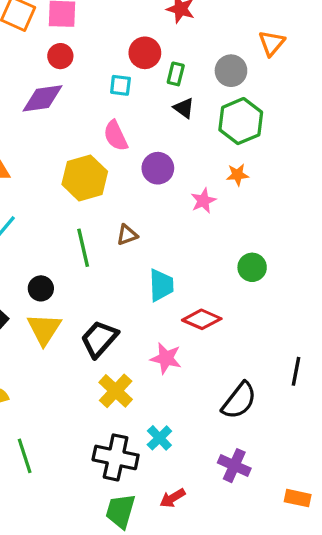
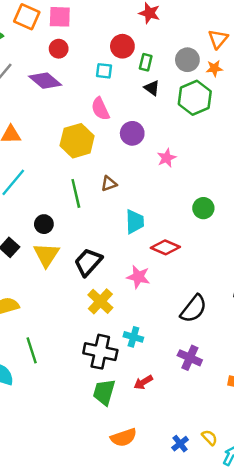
purple diamond: (42, 98) -> (45, 81), turned 48
orange star: (237, 175) -> (214, 68), moved
cyan cross: (159, 438) -> (133, 337), turned -30

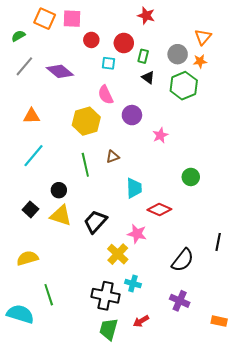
red circle: (59, 49) -> (91, 40), moved
yellow triangle: (46, 255) -> (61, 216), turned -45
yellow cross: (100, 301) -> (118, 254), moved

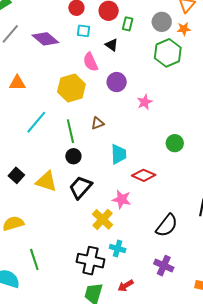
cyan square: (109, 63) -> (83, 31), moved
black triangle: (148, 77) -> (112, 45), moved
cyan line: (33, 156) -> (36, 122), moved
black circle: (59, 190) -> (73, 156), moved

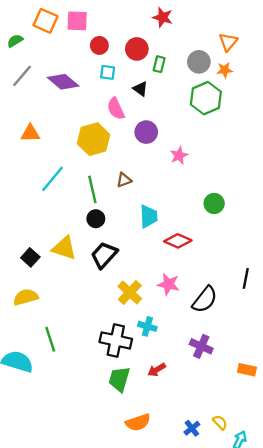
black square: (16, 175) -> (30, 257), moved
pink star: (122, 199) -> (168, 284), moved

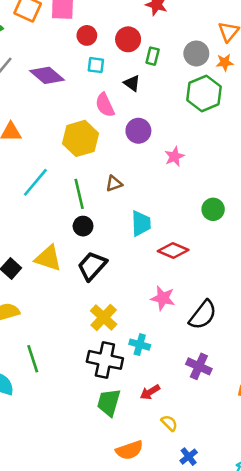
yellow cross: (130, 292) -> (104, 317), moved
yellow semicircle: (220, 422) -> (169, 423), moved

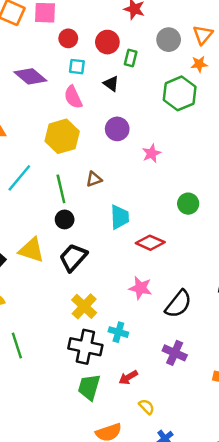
gray circle: (196, 53) -> (169, 40), moved
pink semicircle: (105, 105) -> (73, 97), moved

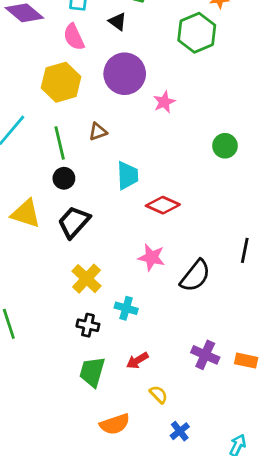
purple circle: (117, 129) -> (125, 74), size x1.5
green circle: (188, 204) -> (225, 146), moved
black cross: (85, 347) -> (88, 325), size x0.6
purple cross: (175, 353) -> (205, 355), moved

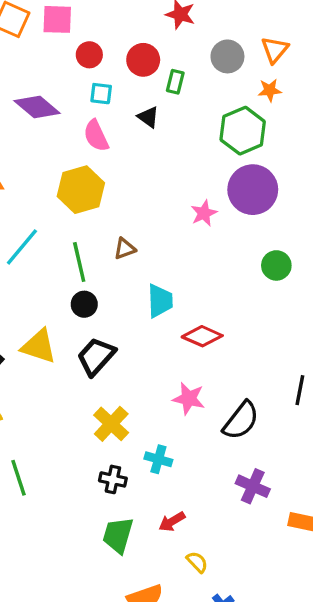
purple circle: (125, 74) -> (253, 190), moved
purple cross: (205, 355) -> (253, 486), moved

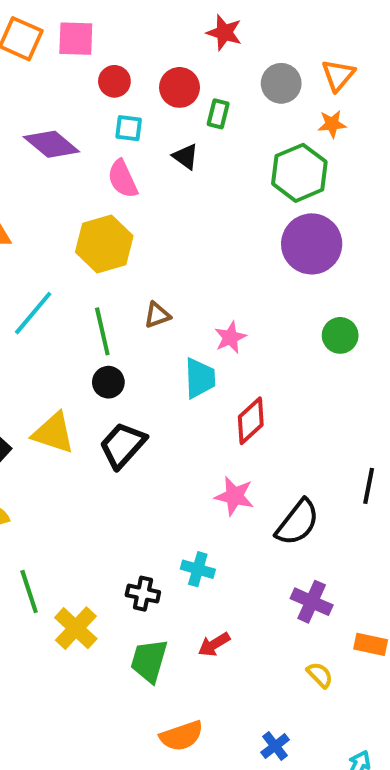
pink star: (204, 213) -> (230, 337), moved
red diamond: (202, 336) -> (251, 421), turned -66
yellow cross: (111, 424) -> (76, 628), moved
yellow semicircle: (197, 562) -> (320, 675), moved

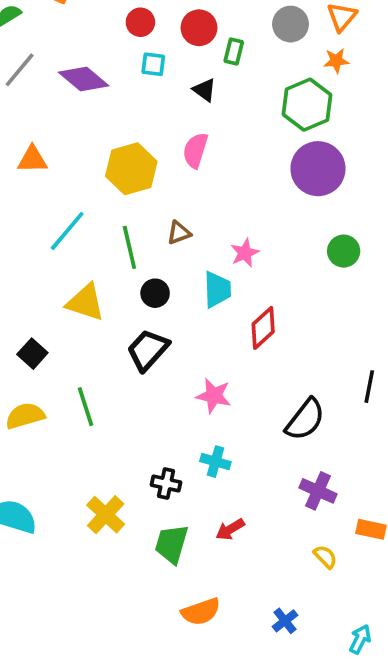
pink semicircle: (123, 179) -> (195, 150), moved, turned 42
black circle: (108, 382) -> (155, 293), moved
yellow triangle: (53, 433) -> (86, 302), moved
pink star: (234, 496) -> (214, 396), moved
green line: (29, 592) -> (86, 407), moved

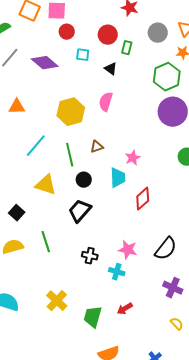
red circle: (140, 22) -> (67, 32), moved
pink star: (214, 396) -> (128, 250), moved
black cross: (166, 484) -> (90, 256), moved

